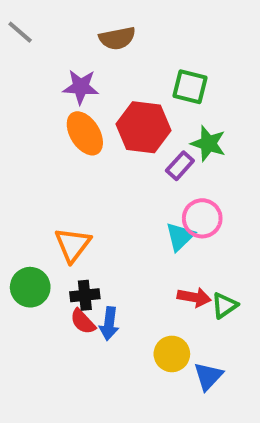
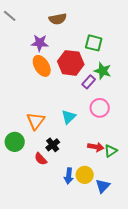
cyan triangle: (180, 237) -> (69, 117), moved
black cross: (85, 295) -> (53, 145), moved, turned -32
blue arrow: (109, 324) -> (69, 176), moved

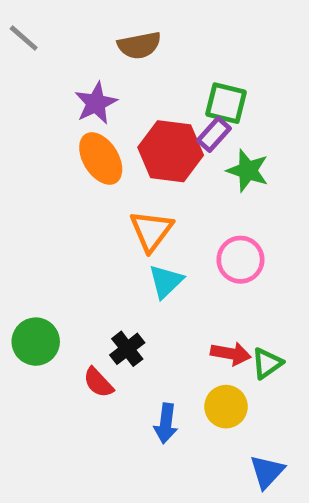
purple star: (40, 43) -> (96, 103), turned -30
purple rectangle: (89, 82) -> (214, 134), moved
orange triangle: (36, 121) -> (151, 231), moved
yellow circle: (85, 175) -> (226, 407), moved
blue triangle: (103, 186) -> (267, 472), moved

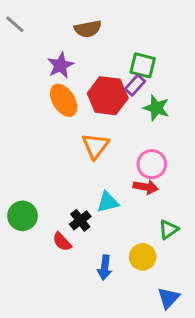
cyan triangle: (166, 281) -> (108, 202), moved, turned 30
red arrow: (231, 354) -> (146, 187), moved

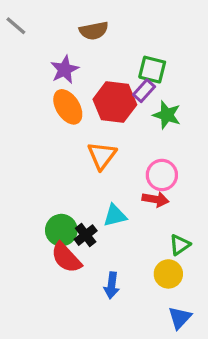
green circle: (23, 216) -> (61, 230), moved
red semicircle: (62, 242) -> (66, 258), size x1.5
yellow circle: (143, 257) -> (168, 274), moved

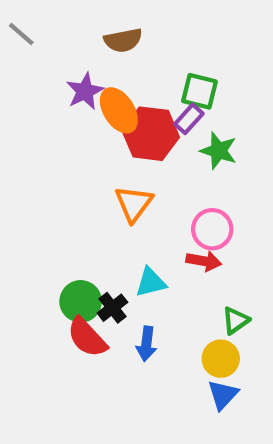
orange ellipse: (68, 107) -> (119, 110), moved
blue arrow: (112, 285) -> (146, 344), moved
blue triangle: (180, 318) -> (223, 395), moved

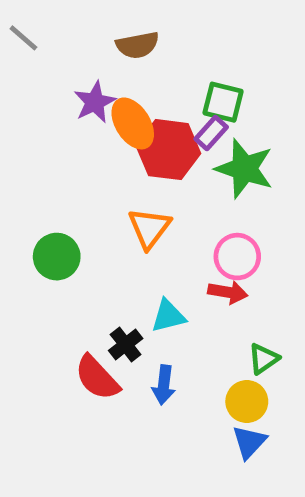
green star: (219, 151) -> (244, 169), size x1.4
green circle: (81, 301) -> (57, 257), moved

